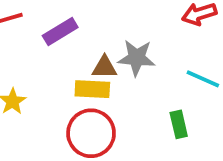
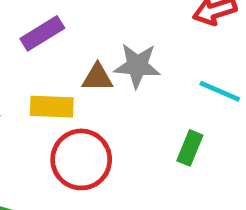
yellow rectangle: (92, 89) -> (52, 107), moved
green rectangle: (179, 124) -> (190, 148), turned 36

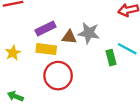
purple rectangle: (42, 33) -> (46, 29), moved
green rectangle: (190, 148) -> (111, 58), moved, turned -42

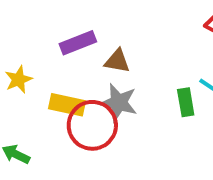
gray star: (89, 33) -> (119, 103), moved
yellow rectangle: (46, 49) -> (67, 105), moved

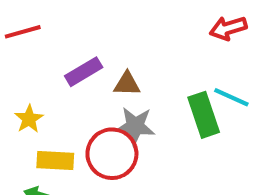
green rectangle: (186, 102) -> (204, 115), size x1.5
yellow rectangle: (67, 105) -> (55, 160), moved

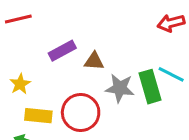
gray star: (135, 126) -> (120, 88), moved

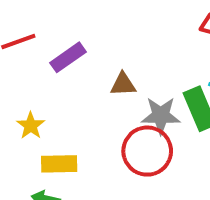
purple rectangle: (62, 51) -> (68, 57), moved
red circle: (81, 112) -> (147, 151), moved

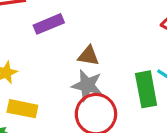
gray star: (161, 116) -> (87, 85), moved

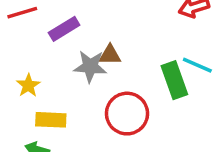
gray star: (87, 85) -> (90, 66), moved

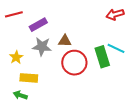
gray star: (90, 66) -> (42, 47), moved
red circle: (127, 114) -> (74, 63), moved

